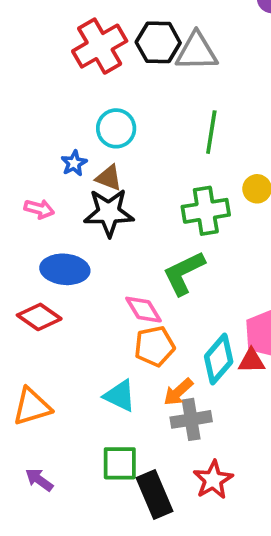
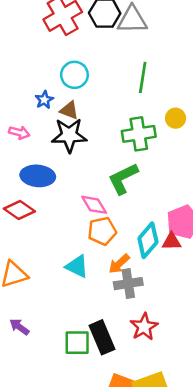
green square: (120, 463) -> (77, 343), moved

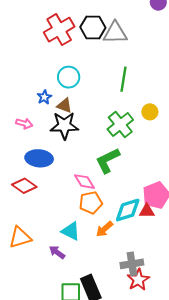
green cross: (139, 134) -> (120, 125), turned -30
cyan diamond: (148, 240) -> (128, 210), turned 32
gray cross: (128, 284) -> (132, 264), moved
purple arrow: (19, 327) -> (57, 252), moved
red star: (144, 327) -> (138, 280), moved

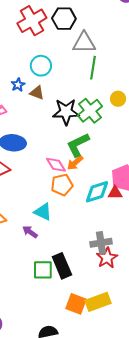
gray triangle: (115, 33) -> (84, 43), moved
black star: (64, 126) -> (66, 112), moved
orange arrow: (104, 229) -> (75, 163), moved

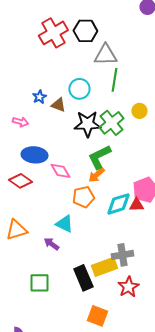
cyan circle: (41, 66) -> (79, 89), moved
pink diamond: (56, 165) -> (60, 171), moved
red star: (107, 258) -> (128, 287), moved
green square: (43, 270) -> (39, 283), moved
yellow rectangle: (98, 302) -> (104, 267), moved

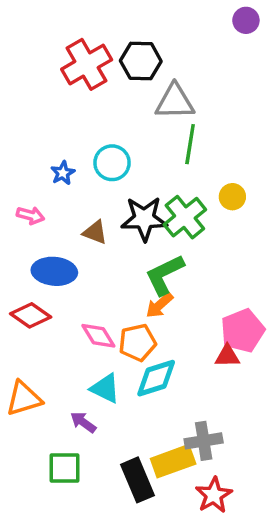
cyan circle: (79, 89) -> (112, 163), moved
brown triangle: (58, 105) -> (95, 232), moved
pink diamond: (60, 171) -> (98, 336), moved
cyan diamond: (118, 204) -> (156, 378), moved
green square: (39, 283) -> (65, 468), moved

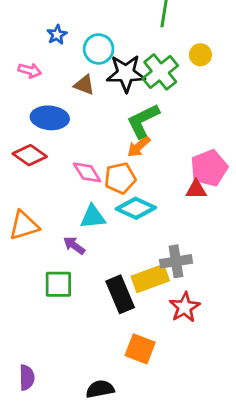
cyan circle: (112, 163) -> (99, 49), moved
cyan diamond: (156, 378) -> (136, 208), turned 42
cyan triangle: (105, 388) -> (93, 217), turned -32

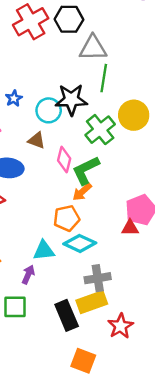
yellow circle: (200, 55) -> (134, 115), size x1.6
black star: (126, 73) -> (71, 100), moved
pink diamond: (87, 172) -> (64, 160), moved, turned 45
purple arrow: (74, 246) -> (28, 275), turned 78
gray cross: (176, 261) -> (98, 278), moved

